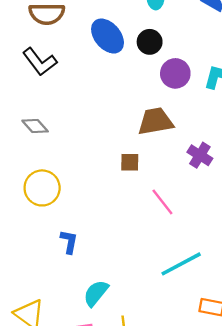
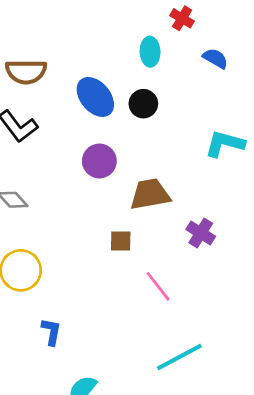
purple circle: (175, 73) -> (99, 161), moved

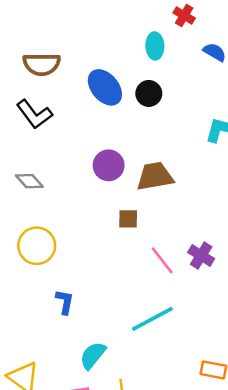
purple circle: (99, 161) -> (109, 165), moved
purple cross: (201, 233) -> (201, 255), moved
cyan line: (179, 357) -> (152, 319), moved

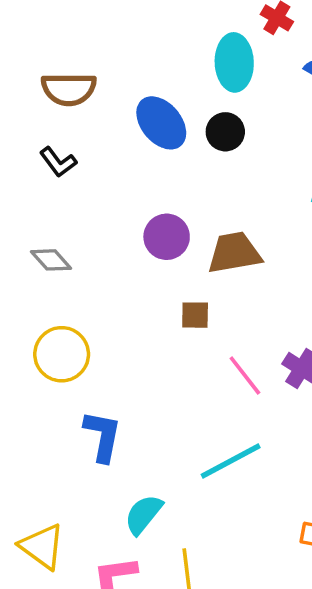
cyan ellipse: (155, 46) -> (234, 62), size x1.4
black L-shape: (34, 114) -> (58, 162), size x0.7
blue L-shape: (65, 302) -> (103, 436), size x1.4

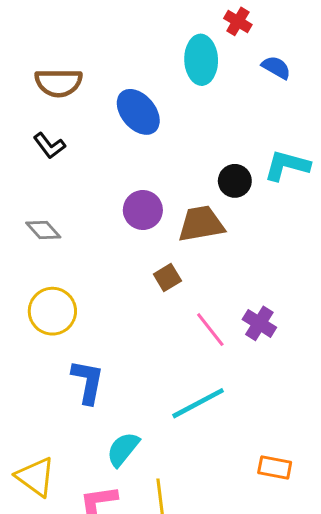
black circle: (225, 132) -> (235, 181), moved
brown square: (195, 315) -> (167, 277), turned -32

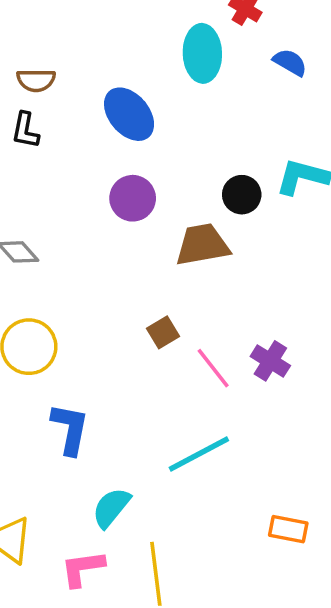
brown semicircle: (59, 83) -> (36, 80), size x0.7
black L-shape: (49, 146) -> (25, 130), moved, turned 48
purple circle: (143, 210) -> (133, 198), moved
brown square: (167, 277) -> (163, 332), moved

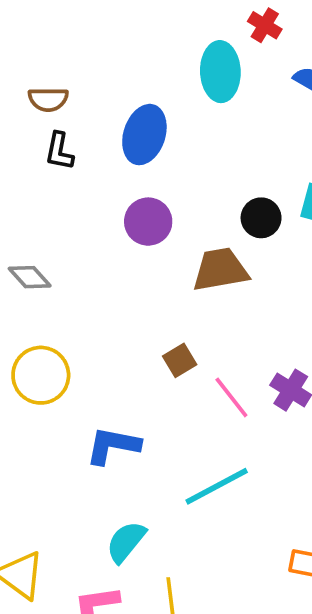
blue ellipse: (129, 114) -> (144, 135), turned 58
black L-shape: (25, 130) -> (59, 151), moved
blue L-shape: (70, 429) -> (113, 446), moved, turned -90

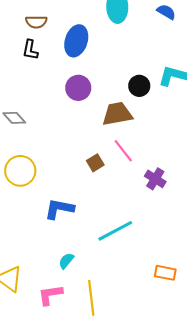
brown semicircle: (48, 99) -> (36, 22), moved
pink line: (231, 397) -> (123, 151), moved
cyan semicircle: (126, 542) -> (66, 261), size x0.7

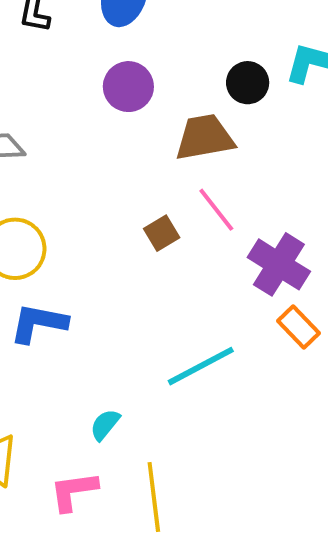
purple cross: (155, 179) -> (279, 264), size x1.4
blue L-shape: (59, 209) -> (38, 323), moved
orange rectangle: (165, 273) -> (298, 327), moved, turned 35

